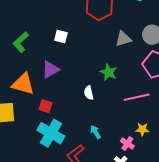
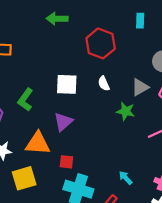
white square: (61, 36) -> (67, 84), size x1.5
gray triangle: (123, 39) -> (140, 87), moved
white semicircle: (89, 93) -> (104, 84), moved

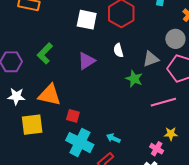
white square: (67, 84) -> (87, 20), moved
purple triangle: (63, 122) -> (86, 61), moved
cyan arrow: (126, 178) -> (113, 138), moved, turned -32

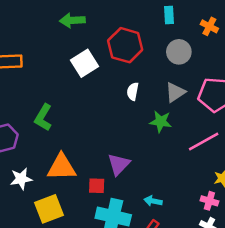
white square: (87, 20) -> (84, 63), turned -30
gray circle: (175, 39) -> (179, 52), moved
white semicircle: (118, 50) -> (133, 91), turned 40
purple triangle: (86, 61) -> (119, 164), moved

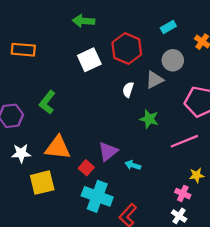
cyan rectangle: (169, 15) -> (168, 27), turned 56
gray triangle: (175, 92) -> (155, 80), moved
red square: (97, 186) -> (86, 168), turned 32
cyan arrow: (153, 201) -> (133, 165), moved

